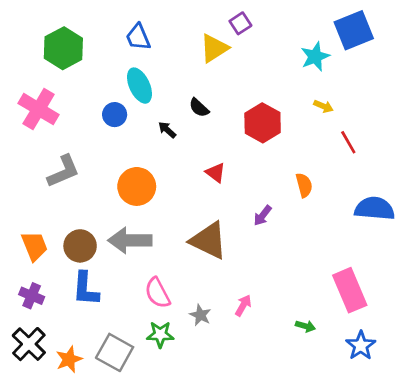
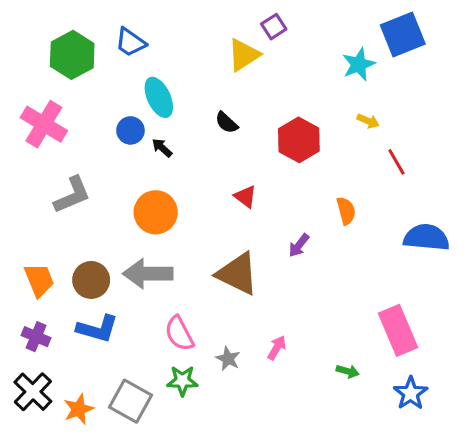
blue trapezoid: (138, 37) -> (130, 42), moved, turned -32
black arrow: (167, 130) -> (162, 148), moved
blue L-shape: (86, 289) -> (97, 329), turned -78

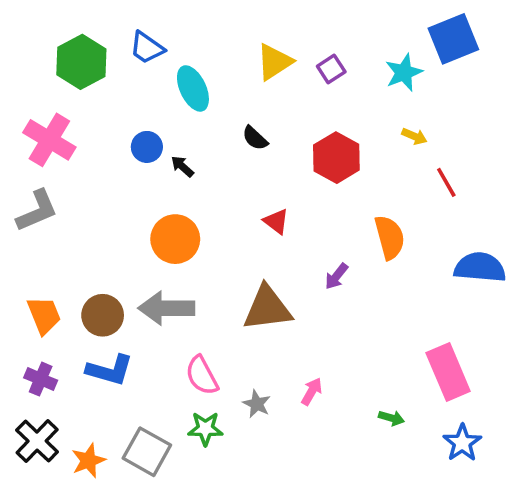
purple square: (274, 27) -> (331, 69), moved
cyan ellipse: (159, 97) -> (193, 88), moved
gray L-shape: (72, 195) -> (37, 211), moved
orange semicircle: (346, 211) -> (390, 237), size x1.4
brown triangle: (237, 274) -> (267, 308), turned -33

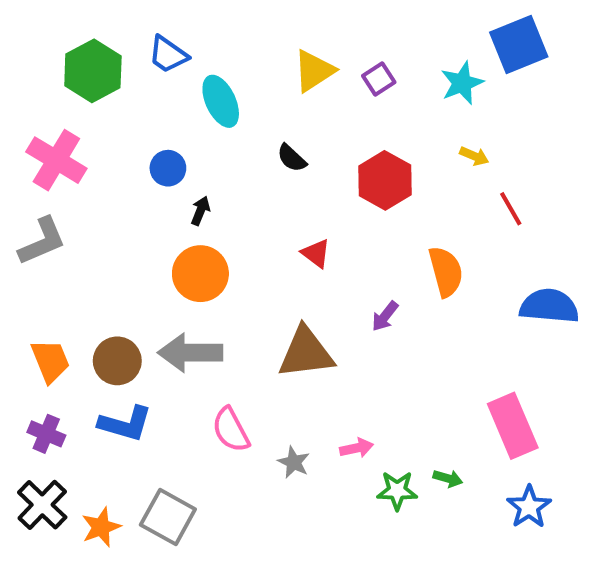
black arrow: (182, 166) -> (200, 211), moved, turned 70
pink arrow: (312, 391) -> (357, 448), turned 48
green star: (205, 429) -> (397, 491), moved

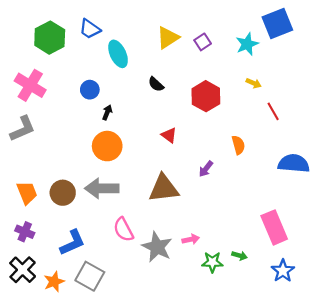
orange semicircle: (446, 272) -> (238, 145), size x0.7
blue L-shape: (125, 424) -> (72, 243), moved, turned -40
gray star: (294, 462) -> (157, 247), size x1.8

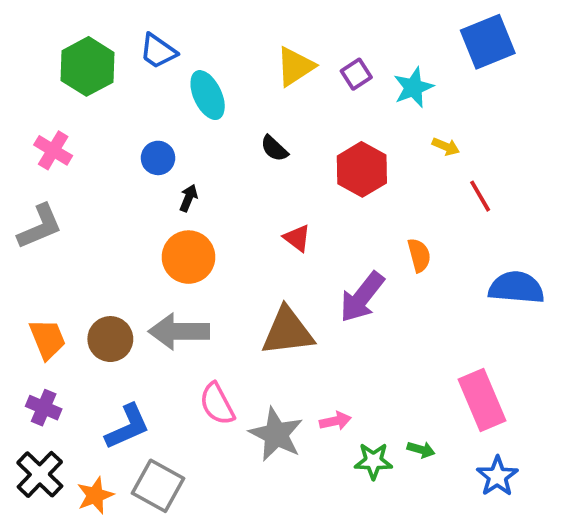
cyan star: (247, 44) -> (413, 87), moved
pink cross: (30, 85) -> (53, 150), size x0.7
purple arrow: (206, 169) -> (362, 297), size x1.8

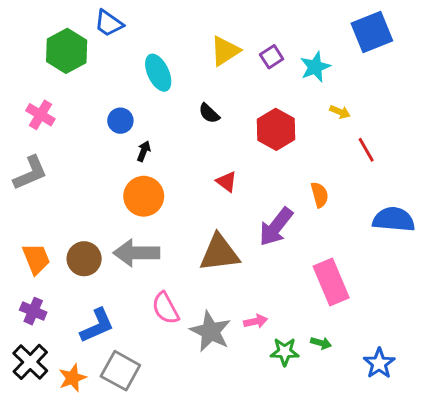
blue trapezoid: (158, 51) -> (109, 23), moved
pink rectangle: (482, 400) -> (331, 282), moved

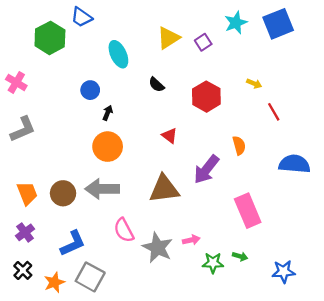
cyan star: (315, 67) -> (236, 23), moved
pink cross: (40, 115) -> (16, 82), moved
purple cross: (33, 311) -> (25, 232), turned 30
black cross: (30, 362) -> (23, 270), size x0.7
blue star: (379, 363) -> (284, 272), turned 30

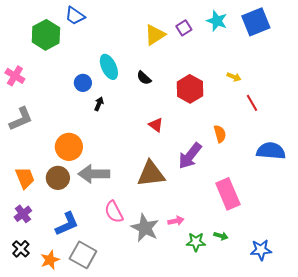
cyan star: (236, 23) -> (217, 21), turned -30
purple square: (203, 42) -> (184, 28), moved
cyan ellipse: (118, 54) -> (109, 67), moved
orange circle: (108, 147) -> (69, 147), moved

